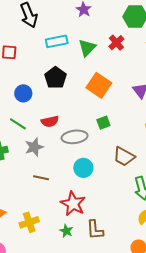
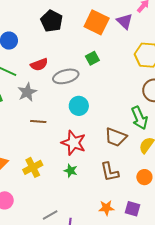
black pentagon: (55, 78) -> (52, 21), moved
orange square: (99, 85) -> (97, 22), moved
brown trapezoid: (124, 157) -> (116, 137), moved
brown L-shape: (95, 230) -> (110, 172), moved

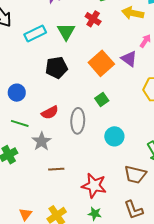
black pentagon: (52, 21) -> (57, 68), turned -30
orange square: (97, 22) -> (101, 63), turned 30
gray ellipse: (66, 76) -> (78, 121), turned -65
cyan circle: (79, 106) -> (114, 136), moved

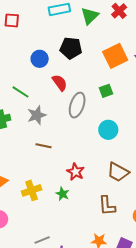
blue circle: (17, 93) -> (40, 59), moved
red semicircle: (50, 112) -> (60, 83), moved, turned -114
red star: (94, 186) -> (75, 172), size x0.7
green star: (95, 214) -> (62, 194), moved

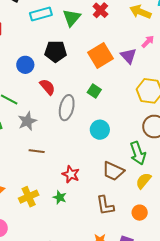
green square: (106, 91) -> (94, 91), turned -32

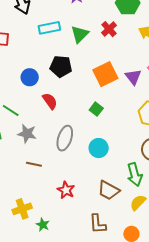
gray ellipse: (67, 108) -> (65, 138), moved
gray star: (27, 121) -> (27, 134), turned 30
green star: (60, 197) -> (43, 225), moved

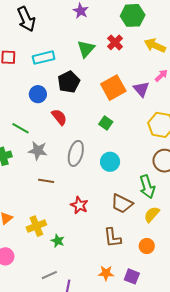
cyan rectangle: (49, 28) -> (44, 58), moved
black pentagon: (61, 66) -> (69, 82), turned -30

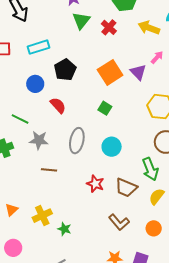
green triangle: (86, 49) -> (81, 21), moved
red star: (79, 205) -> (95, 184), moved
brown L-shape: (113, 238) -> (119, 222), turned -30

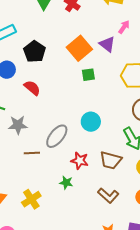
green square: (105, 108) -> (88, 75), moved, turned -32
gray ellipse: (77, 141) -> (57, 136), moved, turned 35
green star: (64, 229) -> (66, 183), moved

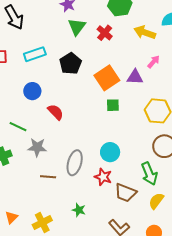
purple triangle: (107, 44) -> (135, 77), turned -42
black pentagon: (35, 52) -> (70, 64), moved
gray ellipse: (57, 136) -> (75, 163), turned -30
red star: (80, 161) -> (103, 177), moved

